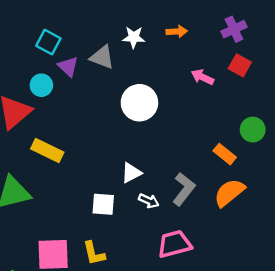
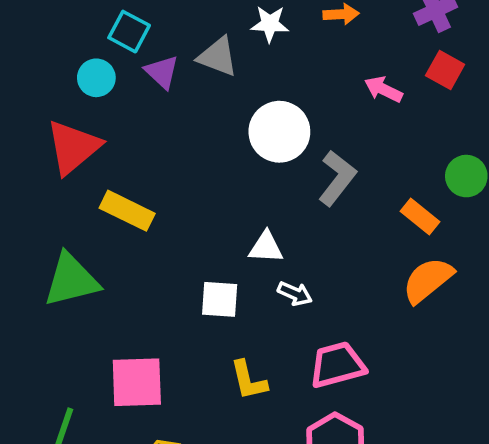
cyan circle: (41, 85) -> (96, 78), moved
white triangle: (131, 173) -> (266, 247), turned 30
gray L-shape: (184, 189) -> (337, 178), moved
yellow L-shape: (94, 253) -> (249, 380), moved

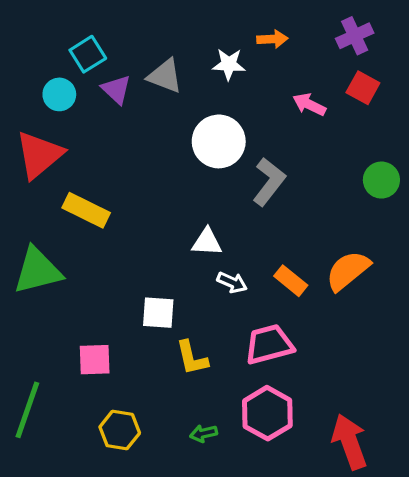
white star: (270, 24) -> (229, 64), moved
cyan square: (129, 32) -> (88, 54), turned 30
orange rectangle: (420, 217) -> (291, 281), moved
white square: (220, 299) -> (158, 313), moved
pink square: (137, 382) -> (95, 360), size x0.7

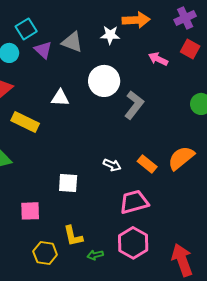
orange arrow: (272, 39) -> (136, 20), size x1.5
white triangle: (207, 242) -> (60, 98), moved
yellow L-shape: (192, 358) -> (73, 236), moved

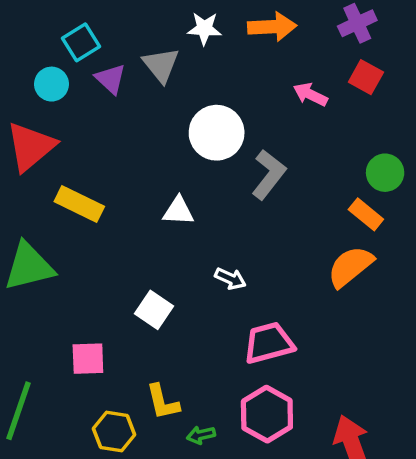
white star: (110, 35) -> (204, 28), moved
gray triangle: (72, 42) -> (161, 65), turned 30
white triangle: (60, 98) -> (178, 211), moved
orange rectangle: (147, 164) -> (366, 214), moved
white square: (68, 183) -> (154, 310), turned 30

